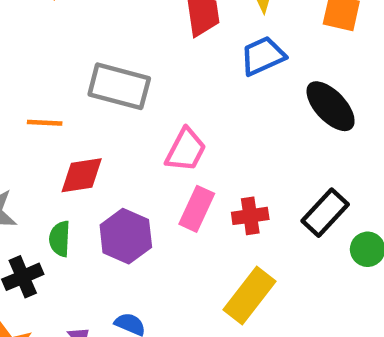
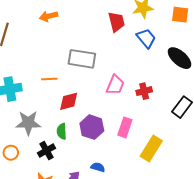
blue trapezoid: (263, 56) -> (146, 38), turned 80
pink rectangle: (197, 209) -> (125, 127), moved
red cross: (250, 216) -> (144, 91), moved

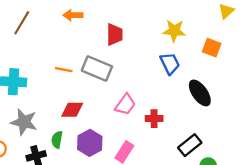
red trapezoid: (116, 22) -> (115, 34), moved
orange line: (49, 79) -> (64, 70), moved

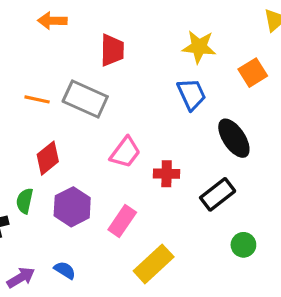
orange square: (212, 48) -> (253, 73), turned 36
red diamond: (72, 110) -> (48, 158), turned -40
black rectangle: (190, 145) -> (218, 194), moved

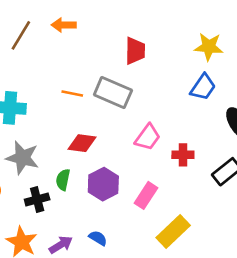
orange arrow: (52, 21) -> (64, 25), moved
blue trapezoid: (191, 94) -> (203, 87), turned 60
red diamond: (48, 158) -> (82, 143), turned 48

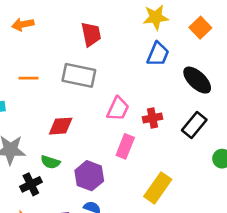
orange line: (72, 94) -> (28, 78), moved
green semicircle: (63, 180) -> (50, 162), turned -72
purple hexagon: (103, 184) -> (89, 176), moved
pink rectangle: (146, 195) -> (125, 146), moved

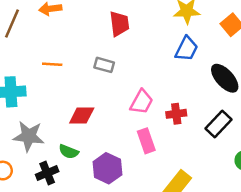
gray rectangle: (79, 75) -> (104, 65), size x0.6
pink rectangle: (125, 146) -> (146, 141), turned -45

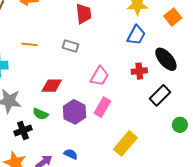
red cross: (176, 114) -> (139, 71), moved
pink rectangle: (146, 141) -> (102, 107), turned 48
purple hexagon: (107, 168) -> (74, 112), moved

